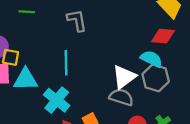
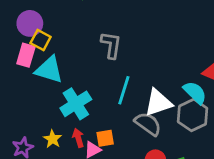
gray L-shape: (77, 20) -> (111, 45), moved
cyan line: (66, 63) -> (124, 90), moved

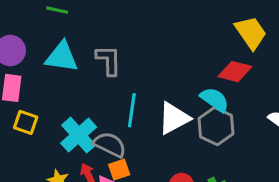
yellow square: (41, 40) -> (26, 122), moved
cyan triangle: (49, 70) -> (62, 57), moved
gray semicircle: (148, 124) -> (110, 145), moved

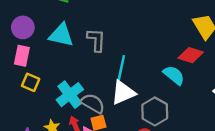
cyan line: (132, 110) -> (121, 68), moved
white triangle: (174, 118) -> (123, 93), moved
gray hexagon: (216, 126) -> (155, 111), moved

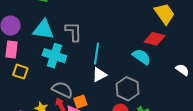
white triangle: (123, 93) -> (99, 75), size x0.7
cyan cross: (70, 95) -> (54, 56), moved, turned -30
gray semicircle: (93, 103) -> (62, 90), moved

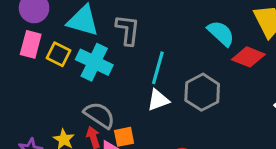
cyan semicircle: (141, 57) -> (221, 33), moved
yellow square: (20, 72) -> (58, 54), moved
gray hexagon: (127, 89) -> (202, 92), moved

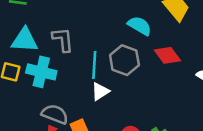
red diamond: (248, 57) -> (167, 55), moved, turned 44
gray hexagon: (202, 92) -> (124, 60), moved

